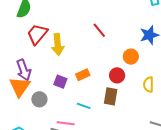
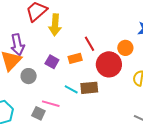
red line: (99, 30) -> (90, 44), moved
red circle: (117, 75) -> (109, 64), size x1.6
brown rectangle: (111, 96) -> (89, 88), moved, turned 66

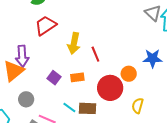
yellow arrow: (55, 25) -> (74, 43), moved
red line: (90, 44) -> (95, 54), moved
gray circle: (29, 76) -> (26, 99), moved

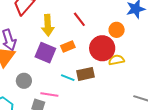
yellow arrow: (74, 43) -> (48, 25), moved
purple square: (54, 78) -> (45, 53), size x1.5
yellow semicircle: (138, 106) -> (116, 60), moved, turned 77

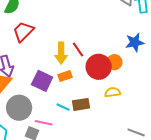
yellow arrow: (48, 25) -> (61, 53), moved
red circle: (102, 48) -> (99, 67), moved
gray circle: (24, 81) -> (19, 108), size x1.6

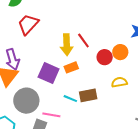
red circle: (99, 67) -> (105, 57), size x0.6

